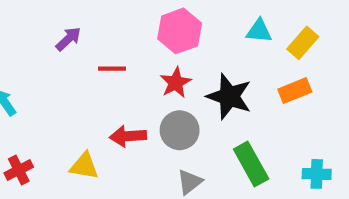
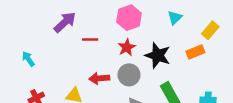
cyan triangle: (259, 31) -> (175, 18), turned -49
purple arrow: (68, 39) -> (65, 22), size x1.5
yellow rectangle: (303, 43) -> (210, 30), moved

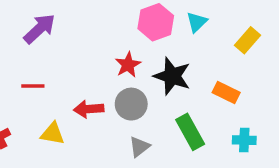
pink hexagon: (129, 18) -> (156, 22), moved
red line: (90, 39) -> (33, 86), moved
orange rectangle: (195, 52) -> (226, 93), moved, turned 48

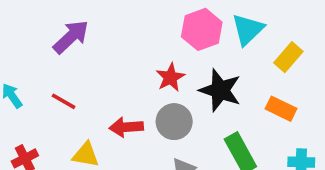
cyan triangle: (197, 22) -> (248, 29), size x1.4
yellow rectangle: (247, 40) -> (288, 57), moved
red line: (33, 86) -> (64, 101), turned 30

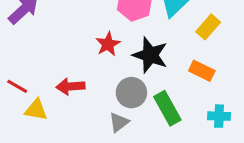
red line: (64, 101) -> (17, 86), moved
gray circle: (174, 122) -> (131, 93), moved

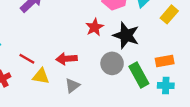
orange rectangle: (202, 71) -> (165, 61), moved, turned -36
cyan cross: (219, 116) -> (166, 86), moved
gray triangle: (119, 122) -> (72, 86), moved

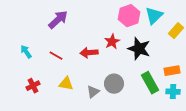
red line: (27, 59) -> (56, 56), moved
red arrow: (67, 59) -> (89, 53), moved
gray circle: (112, 63) -> (114, 84), moved

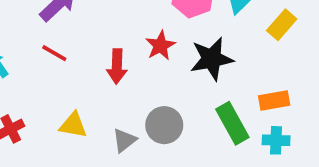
black star: (139, 49) -> (212, 59), turned -30
red arrow: (89, 53) -> (117, 66), turned -84
red line: (56, 56) -> (54, 53), moved

